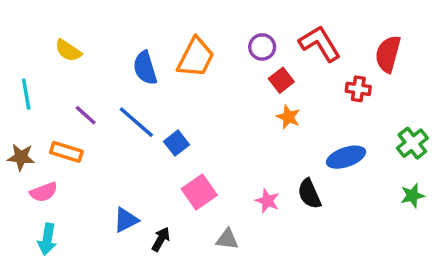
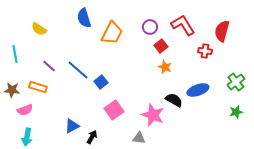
blue semicircle: (145, 68) -> (84, 18), moved
black semicircle: (309, 194) -> (174, 100), moved, turned 144
pink star: (267, 201) -> (153, 115), size x1.6
gray triangle: (227, 239) -> (139, 138), moved

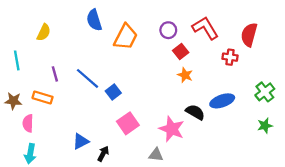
yellow semicircle: (39, 29) -> (44, 32), turned -98
purple line: (49, 66) -> (55, 74), turned 32
pink semicircle: (25, 110) -> (28, 123), turned 112

